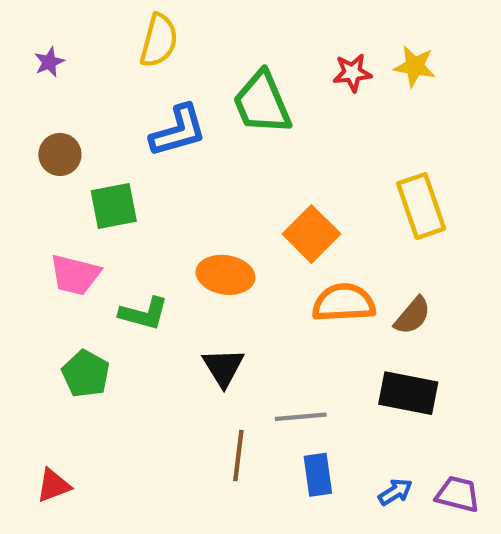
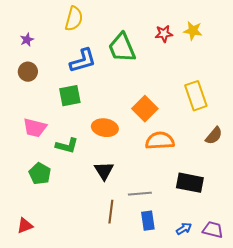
purple star: (49, 62) -> (27, 40), moved
green square: (114, 206) -> (70, 96), moved
brown semicircle: (413, 316) -> (214, 136), moved

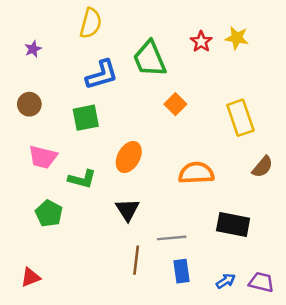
red star: (164, 34) -> (201, 42), turned -30
brown circle: (28, 72) -> (29, 104), moved
orange square: (145, 109) -> (175, 104), moved, size x0.7
orange ellipse: (105, 128) -> (129, 157), turned -70

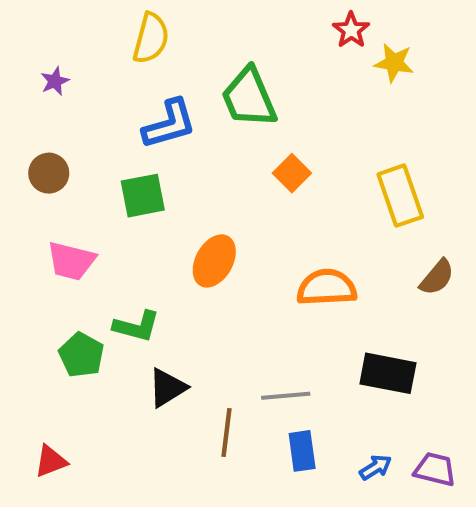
red star: (201, 42) -> (351, 30), moved
green L-shape: (82, 179) -> (137, 326), moved
black triangle: (127, 210) -> (167, 388), moved, turned 30

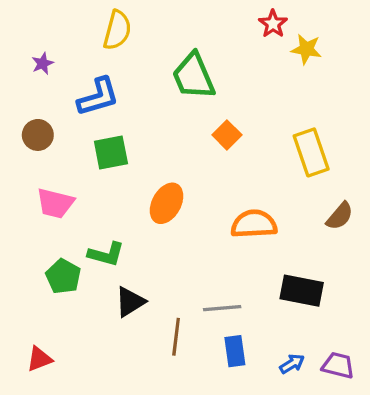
blue L-shape: (169, 124) -> (98, 97), moved

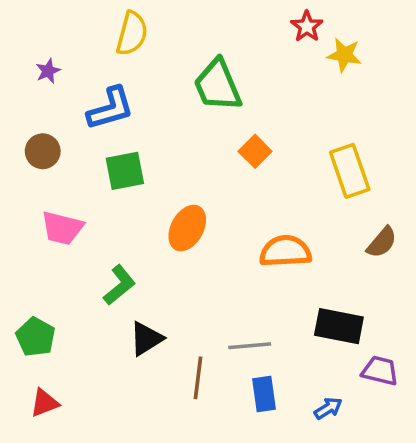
green L-shape: (106, 254) -> (119, 285), turned -54
green pentagon: (63, 276) -> (36, 337), moved
purple trapezoid: (338, 365) -> (380, 371), moved

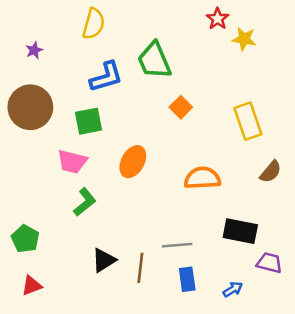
blue L-shape: (111, 108) -> (106, 77), moved
brown circle: (43, 151) -> (30, 107), size x1.8
pink trapezoid: (62, 228) -> (72, 162), moved
black triangle: (146, 339) -> (104, 260), moved

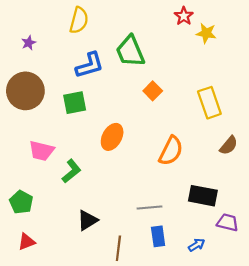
pink trapezoid: (72, 162) -> (41, 151), moved
orange semicircle: (202, 178) -> (171, 151), turned 120
brown line: (140, 268) -> (118, 248), moved

